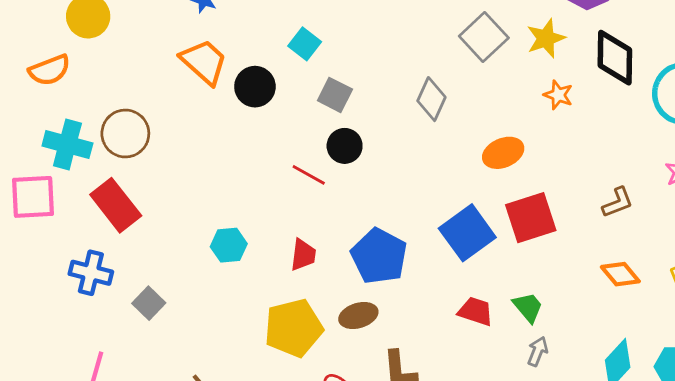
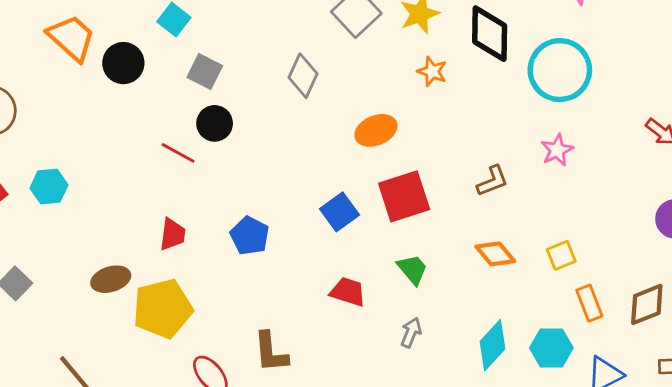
blue square: (467, 233) -> (339, 212), size x0.7
cyan hexagon: (229, 245) -> (49, 187), moved
blue pentagon: (379, 256) -> (250, 236), size x0.7
green trapezoid: (528, 307) -> (412, 269), moved
brown ellipse: (358, 316) -> (111, 279), moved

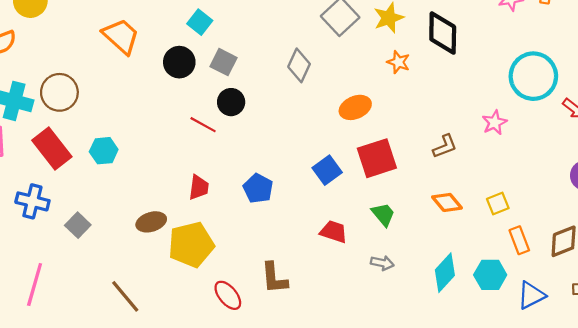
black circle: (123, 63) -> (179, 62), moved
cyan circle: (560, 70) -> (533, 76), moved
gray arrow: (411, 333) -> (382, 263), turned 80

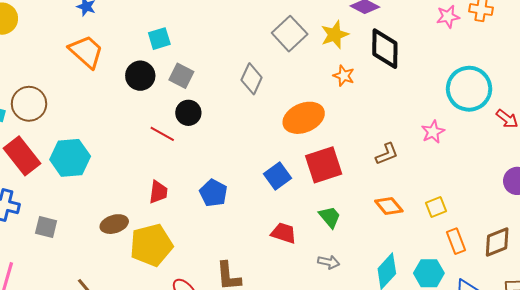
cyan square: (200, 22) -> (159, 39), turned 35
orange ellipse: (355, 107) -> (304, 118), size x1.4
cyan hexagon: (104, 151) -> (70, 158), size x1.5
gray square: (78, 225) -> (46, 227), turned -30

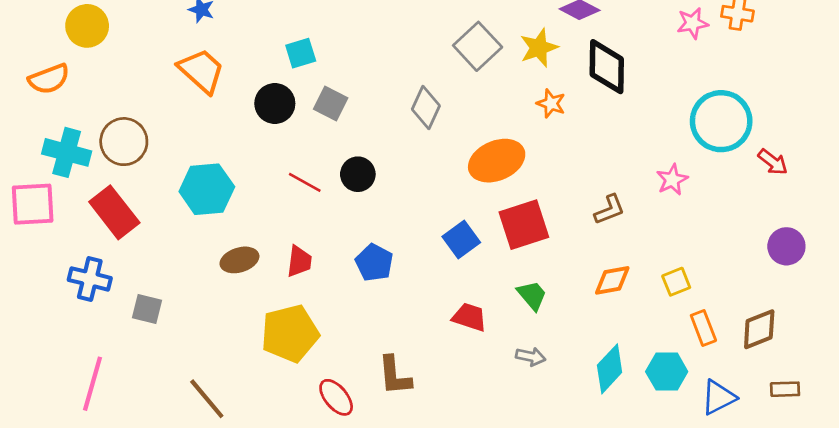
black circle: (188, 113) -> (358, 174), moved
cyan hexagon: (70, 158) -> (207, 189), moved
orange diamond: (389, 206) -> (612, 280), turned -60
brown ellipse: (114, 224) -> (239, 260), moved

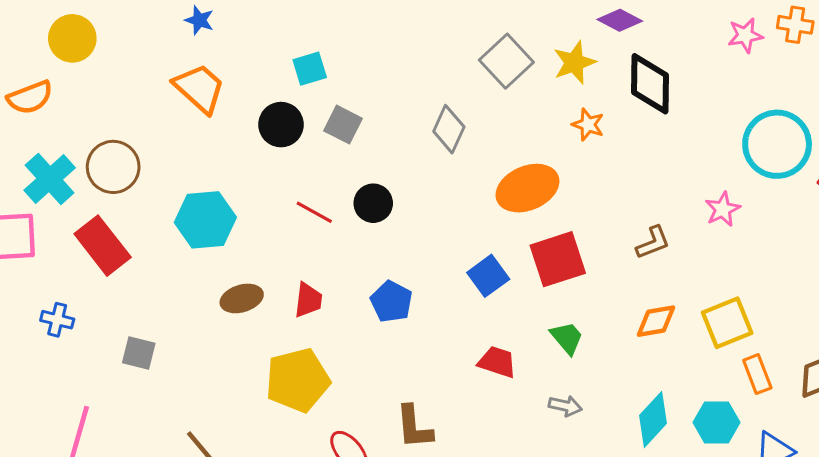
cyan cross: (67, 152) -> (50, 179), turned 33
blue cross: (90, 279) -> (57, 320), moved, size x0.7
yellow square: (676, 282) -> (727, 323), size x1.6

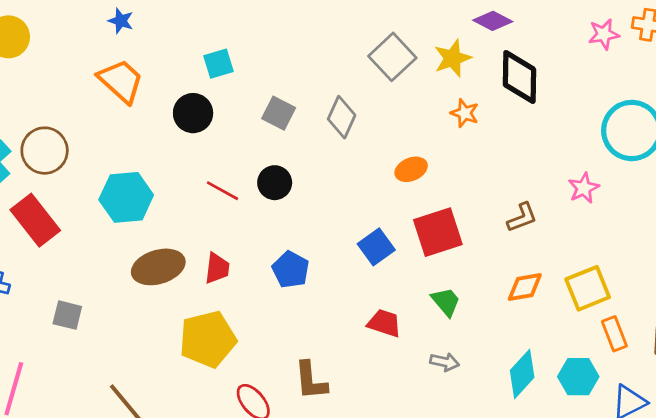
gray square: (343, 125) -> (279, 113), moved
orange ellipse: (527, 188) -> (411, 169), size x0.6
brown ellipse: (242, 298) -> (158, 267), size x1.4

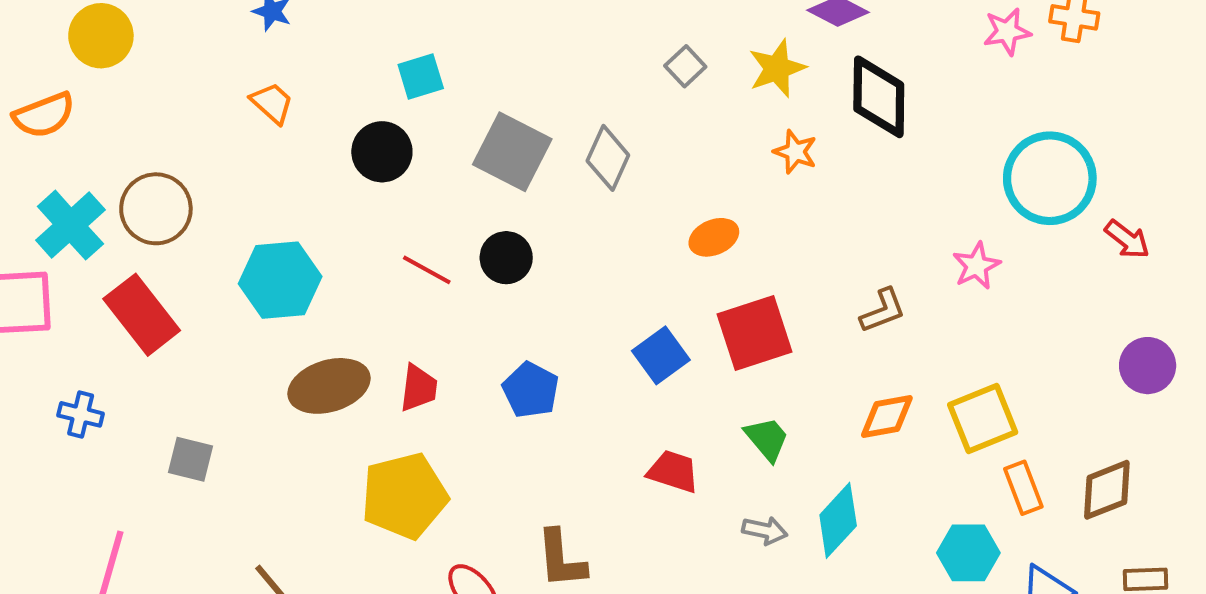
gray square: (392, 57) -> (685, 66), size x0.6
orange trapezoid: (121, 81) -> (272, 103), size x0.6
gray square: (279, 113) -> (512, 152), size x1.5
cyan diamond: (522, 374) -> (838, 520), moved

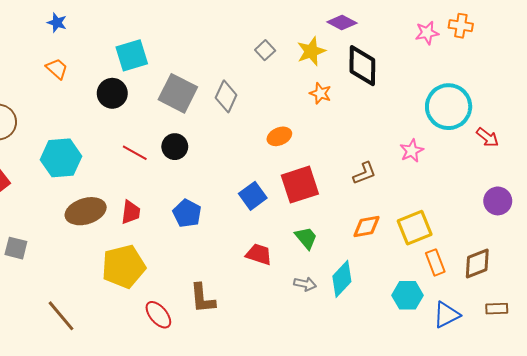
cyan square: (421, 76) -> (132, 55), size x1.4

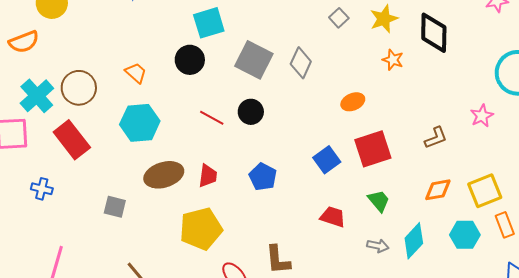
orange trapezoid: (57, 69) -> (136, 73), moved
gray square: (16, 248) -> (115, 207), moved
cyan hexagon: (408, 295) -> (465, 235), moved

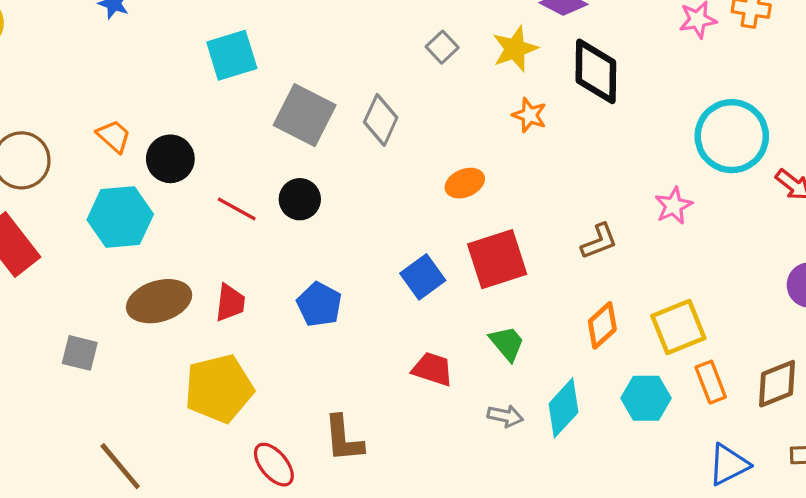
black circle: (190, 60) -> (170, 159), moved
orange diamond: (438, 190) -> (602, 325), turned -32

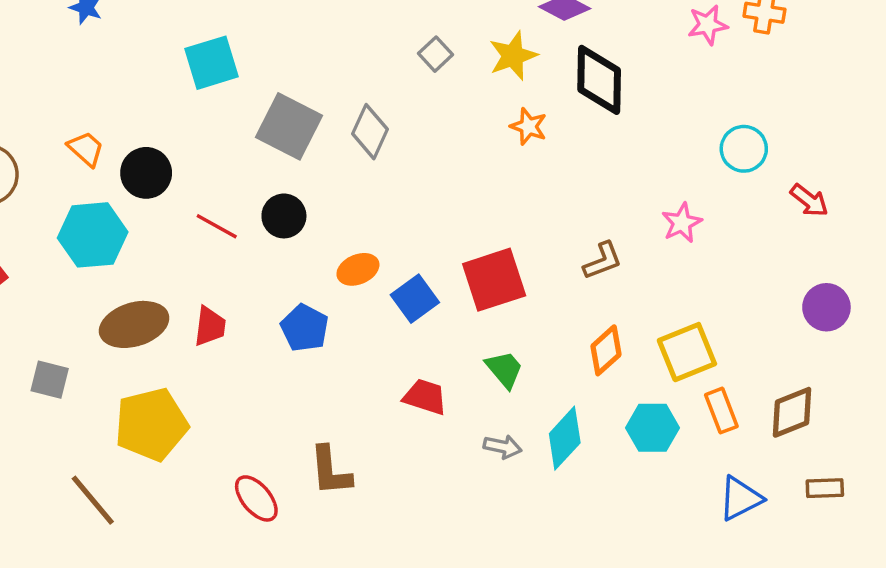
cyan circle: (732, 136) -> (744, 149), size x0.6
orange ellipse: (465, 183) -> (358, 269), moved
yellow pentagon: (219, 389) -> (151, 424), moved

